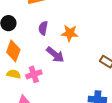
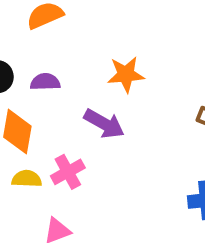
purple semicircle: (43, 28) -> (45, 82), moved, turned 88

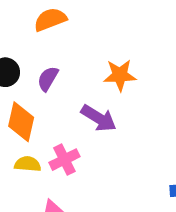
purple semicircle: (45, 82) -> (48, 79), turned -60

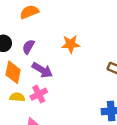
purple arrow: (99, 118) -> (42, 70), moved

